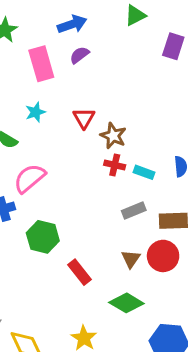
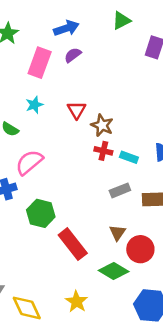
pink rectangle: (41, 64) -> (40, 63), turned 36
red circle: (163, 256) -> (140, 249), moved
red rectangle: (79, 272) -> (73, 244), size x1.4

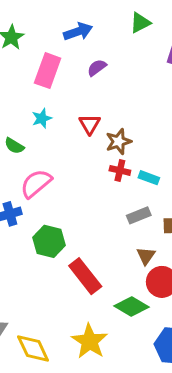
purple semicircle: (73, 55) -> (97, 68), moved
brown star: (102, 125) -> (118, 142), turned 30
brown triangle: (117, 233) -> (146, 256), moved
yellow star: (77, 302) -> (90, 341), size x1.4

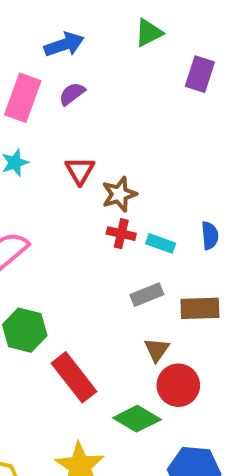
purple semicircle: (97, 68) -> (72, 94), moved

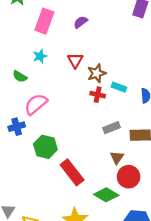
purple semicircle: (72, 94) -> (81, 22), moved
cyan rectangle: (161, 243) -> (119, 87), moved

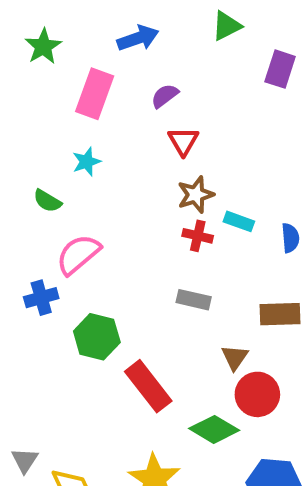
red triangle: (75, 60) -> (183, 141), moved
gray rectangle: (111, 128) -> (194, 300), moved, turned 35

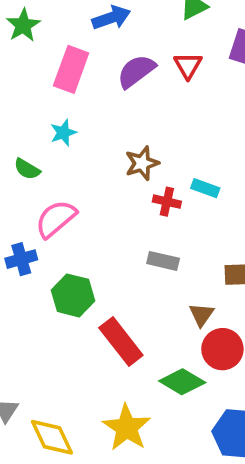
purple semicircle: (165, 96) -> (136, 71), size x1.5
red triangle: (183, 141) -> (188, 66), moved
brown star: (196, 195) -> (142, 163), moved

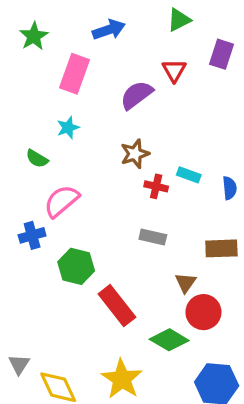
purple semicircle: (136, 71) -> (137, 95), moved

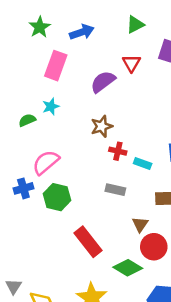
green star: (34, 36) -> (40, 27), moved
green semicircle: (37, 159) -> (27, 120), moved, turned 126
cyan rectangle: (189, 175) -> (143, 164), moved
green hexagon: (76, 266) -> (57, 197), moved

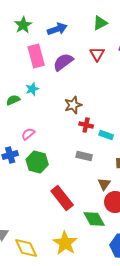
pink rectangle: (56, 66) -> (36, 56), turned -35
purple semicircle: (103, 82) -> (63, 62), moved
pink semicircle: (46, 162) -> (28, 134), size x0.6
green diamond: (128, 268) -> (94, 219), turned 30

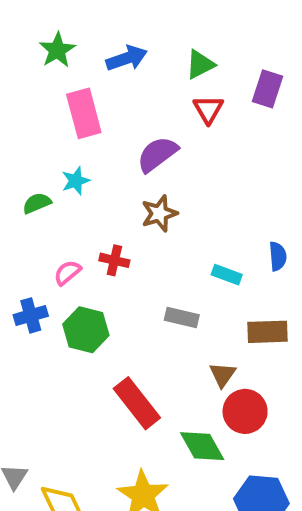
green triangle: (100, 23) -> (200, 64), moved
purple semicircle: (63, 62) -> (157, 154), moved
red cross: (86, 125) -> (114, 260), moved

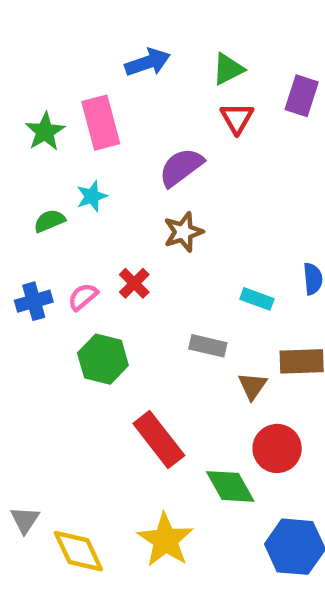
green star: (57, 50) -> (45, 132), moved
red cross: (114, 260) -> (134, 283), turned 32
blue cross: (31, 315) -> (34, 301), moved
brown triangle: (223, 375) -> (253, 386), moved

